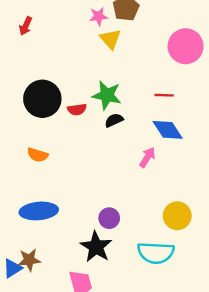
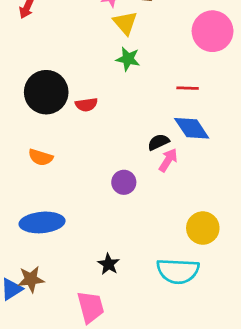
green star: (107, 95) -> (128, 59), moved, size x0.7
black semicircle: (114, 120) -> (158, 142), moved
purple circle: (109, 218) -> (124, 182), moved
black star: (96, 247) -> (109, 264), size x0.6

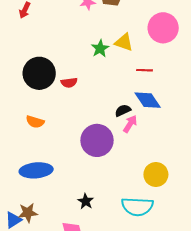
yellow triangle: (125, 23) -> (124, 42), moved, turned -30
green star: (128, 59) -> (100, 48), turned 30
purple circle: (124, 182) -> (97, 140), size x1.8

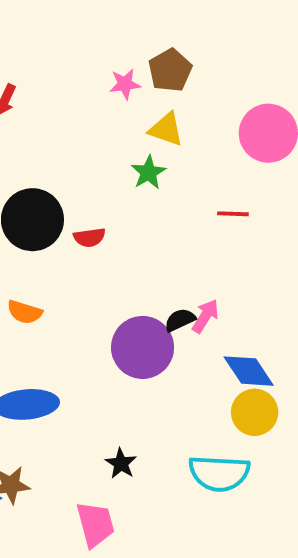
yellow triangle: (124, 42) -> (166, 129), moved
blue diamond: (148, 100) -> (249, 371), moved
black semicircle: (123, 110) -> (180, 320), moved

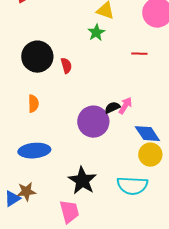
red semicircle: (89, 237) -> (66, 66), turned -98
orange semicircle: (25, 312) -> (33, 104), turned -108
black star: (121, 463) -> (82, 181), size x1.8

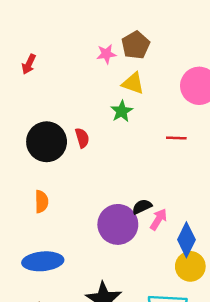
red semicircle: (66, 66) -> (82, 138), moved
pink arrow: (125, 106) -> (159, 219), moved
blue diamond: (147, 134) -> (186, 240), turned 60

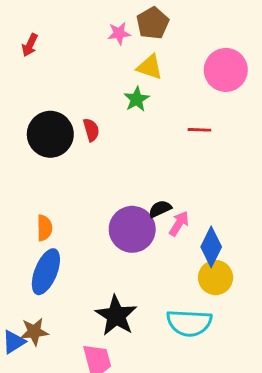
orange semicircle: (41, 202) -> (44, 228), moved
blue ellipse: (43, 261) -> (46, 272), turned -63

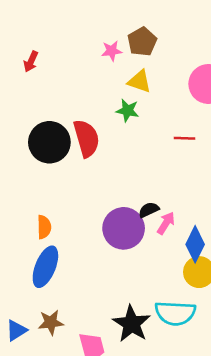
green star: (137, 99) -> (128, 110), turned -30
red semicircle: (91, 130) -> (86, 138), size x1.8
black star: (116, 316) -> (132, 324), moved
brown star: (34, 332) -> (51, 322), moved

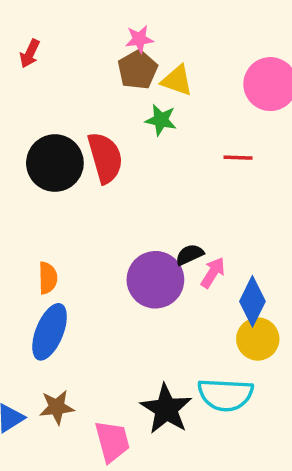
brown pentagon: (142, 42) -> (137, 70), moved

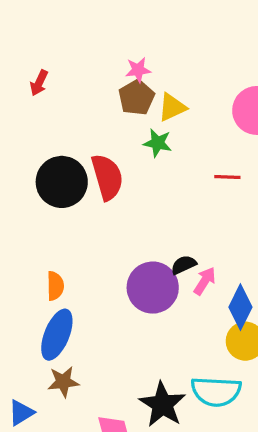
yellow triangle: (177, 80) -> (172, 107), turned -44
brown star: (57, 407) -> (63, 382), moved

